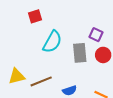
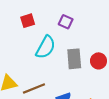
purple square: (96, 35) -> (66, 22), moved

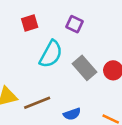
gray rectangle: (74, 59) -> (84, 68), turned -36

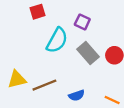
purple square: (74, 24) -> (82, 22), moved

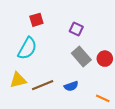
cyan semicircle: (57, 40) -> (27, 48), moved
blue semicircle: (77, 95) -> (71, 86), moved

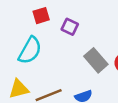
purple square: (76, 29) -> (70, 27), moved

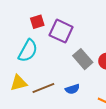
purple square: (70, 27) -> (61, 31), size x1.6

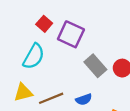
red square: (37, 22) -> (44, 24), turned -32

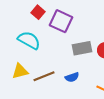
cyan semicircle: (34, 56) -> (29, 40), turned -90
gray rectangle: (95, 66) -> (82, 48), turned -60

